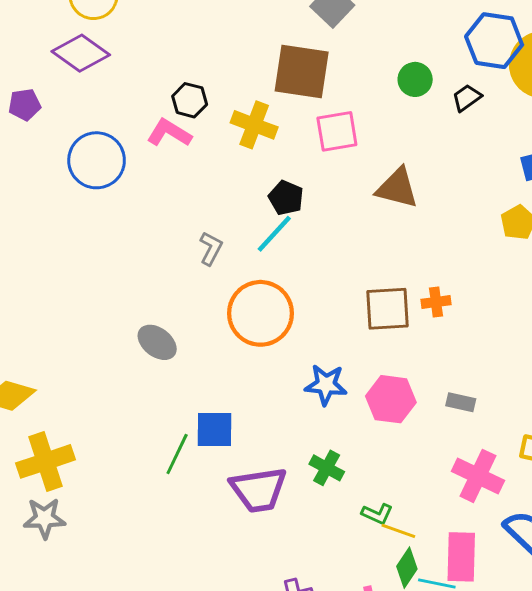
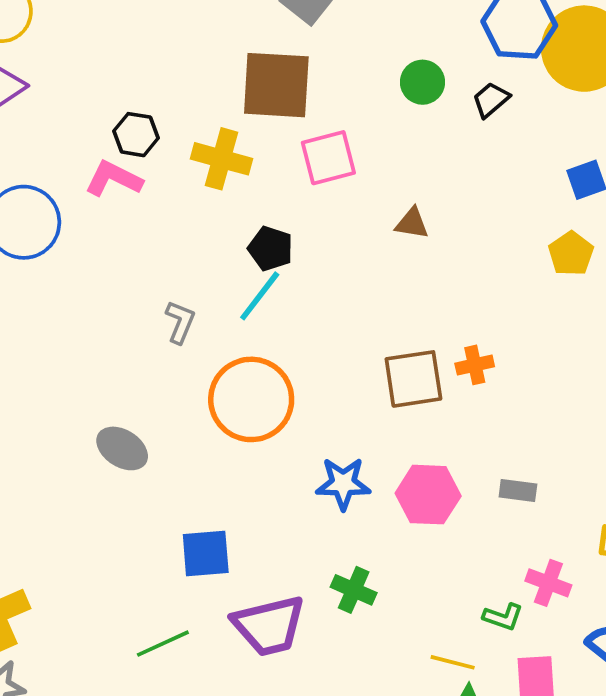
brown triangle: (397, 188) -> (412, 223), size x0.6
green line: (177, 454) -> (163, 644), moved, turned 45
pink cross: (478, 476) -> (548, 583), size x0.7
green L-shape: (377, 514) -> (503, 617), moved

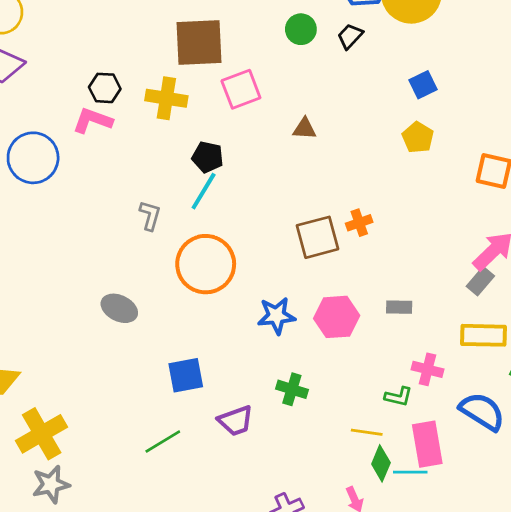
purple trapezoid: (269, 626) -> (236, 421), size x0.7

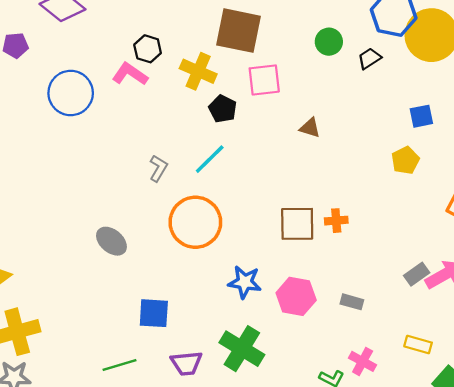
black pentagon: (208, 157) -> (223, 109), moved
gray rectangle: (480, 281) -> (417, 274), moved
yellow rectangle: (484, 335) -> (418, 345), size x0.7
green cross: (292, 389) -> (242, 349), size x1.6

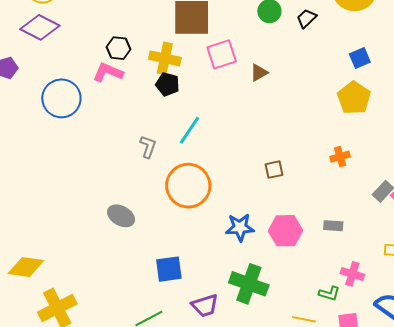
black pentagon: (223, 109) -> (168, 84), moved
brown triangle: (310, 128) -> (259, 73), moved, turned -36
yellow pentagon: (405, 160) -> (354, 98), size x1.4
orange cross: (336, 221) -> (340, 157), moved
brown square: (297, 224) -> (274, 170), size x0.6

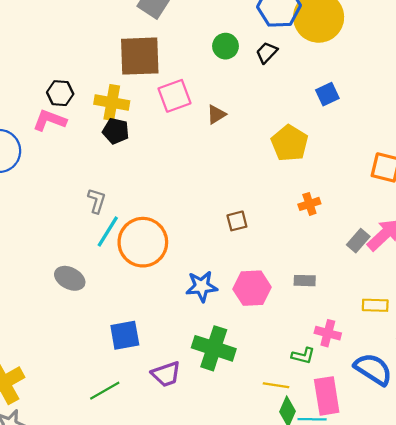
yellow pentagon: (354, 98) -> (290, 143), moved
cyan line: (189, 130) -> (108, 232), moved

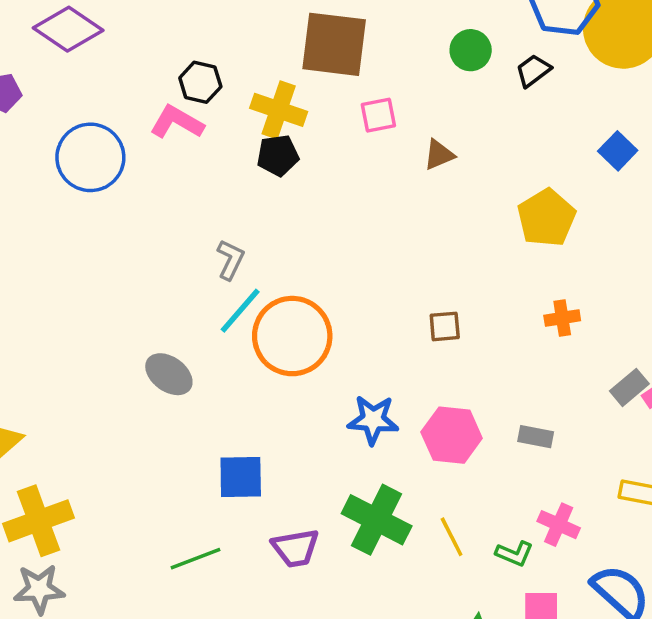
blue square: (327, 94) -> (618, 151), turned -30
pink square: (174, 96) -> (378, 115), size x0.7
black pentagon: (116, 131) -> (278, 155), turned -30
yellow line: (276, 385) -> (452, 537), moved, turned 45

